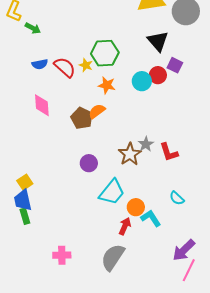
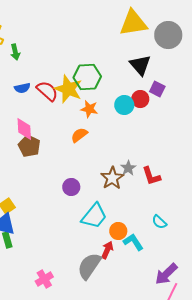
green arrow: (33, 28) -> (15, 52), turned 49
yellow star: (86, 65) -> (68, 89), size x2.0
brown pentagon: (82, 118) -> (29, 146), moved
pink cross: (62, 255) -> (44, 279), turned -30
gray semicircle: (113, 257) -> (89, 266), moved

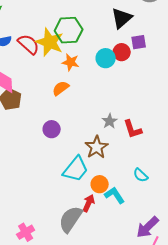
black triangle: (140, 65) -> (122, 18), turned 30
purple square: (157, 89) -> (139, 42), turned -35
brown star: (112, 178) -> (97, 147), moved
purple circle: (71, 187) -> (52, 129), moved

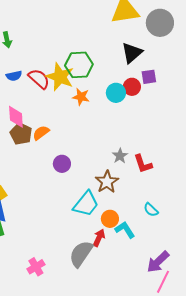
orange semicircle: (61, 88) -> (41, 133), moved

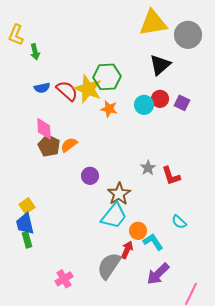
purple square: (149, 77) -> (182, 103), moved, turned 35
brown star: (107, 182) -> (119, 194), moved
purple arrow: (158, 262) -> (158, 274), moved

